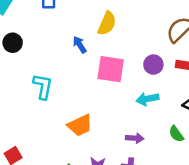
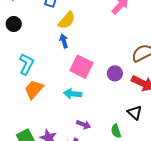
yellow semicircle: (107, 23) -> (67, 20), moved
cyan arrow: (147, 99) -> (73, 94), moved
orange trapezoid: (80, 125) -> (34, 89), moved, turned 140

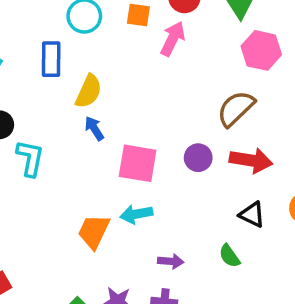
cyan L-shape: (26, 64) -> (30, 158), moved
orange trapezoid: (34, 89) -> (94, 231), moved

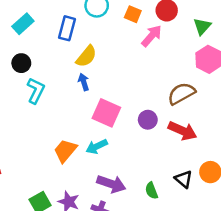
cyan arrow: (136, 214) -> (97, 147), turned -30
black triangle: (252, 215) -> (184, 179), moved
purple arrow: (171, 261) -> (111, 184), size x1.6

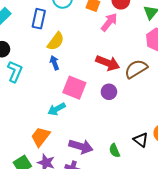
red arrow: (182, 131) -> (108, 63), moved
cyan arrow: (97, 147) -> (57, 109), moved
orange trapezoid: (65, 151) -> (41, 137), moved

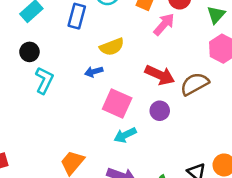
yellow semicircle: (56, 41) -> (112, 47), moved, turned 30
blue arrow: (54, 63) -> (94, 72), turned -88
cyan arrow: (57, 109) -> (125, 135), moved

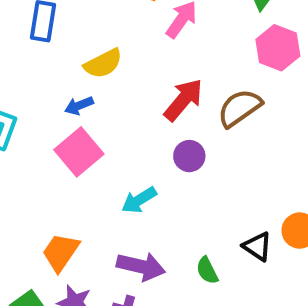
red arrow: (160, 75) -> (183, 100), turned -68
pink square: (117, 104) -> (79, 152), moved, turned 32

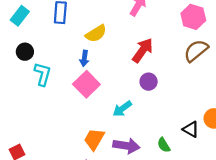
blue arrow: (79, 106) -> (84, 58), turned -56
brown semicircle: (240, 108) -> (196, 51), moved
orange trapezoid: (61, 252) -> (94, 139), moved

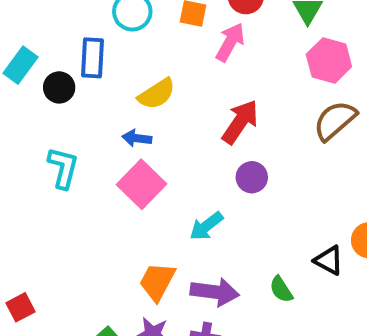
black circle: (25, 52) -> (59, 87), moved
blue arrow: (84, 58) -> (137, 138), turned 91

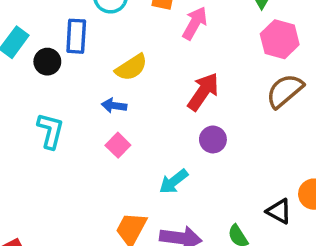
pink square: (141, 184) -> (118, 145), size x0.6

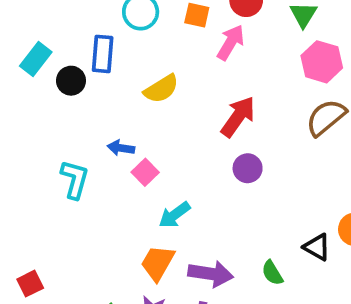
blue arrow: (114, 106) -> (121, 148), moved
cyan L-shape: (50, 131) -> (75, 179), moved
cyan arrow: (174, 182) -> (174, 215), moved

